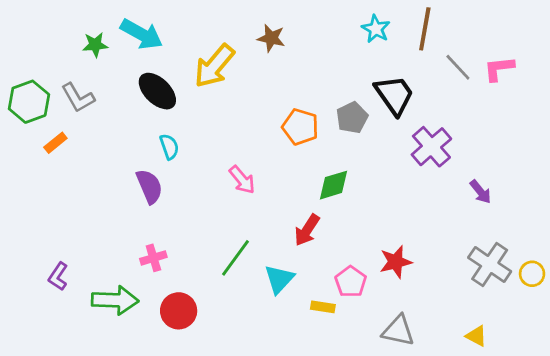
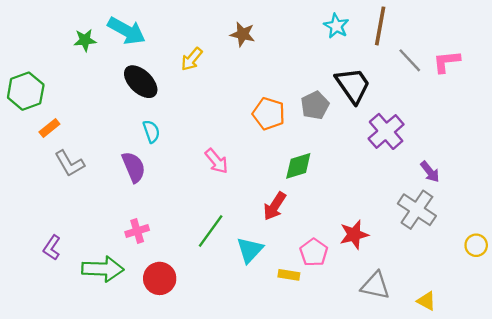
yellow arrow: (214, 66) -> (192, 59), size x0.6
gray L-shape: (78, 98) -> (70, 163), moved
gray cross: (490, 264) -> (417, 210), moved
gray triangle: (398, 331) -> (375, 286), moved

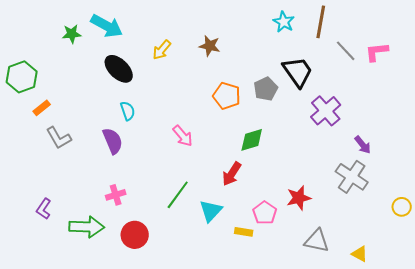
brown star: (243, 34) -> (210, 46), moved

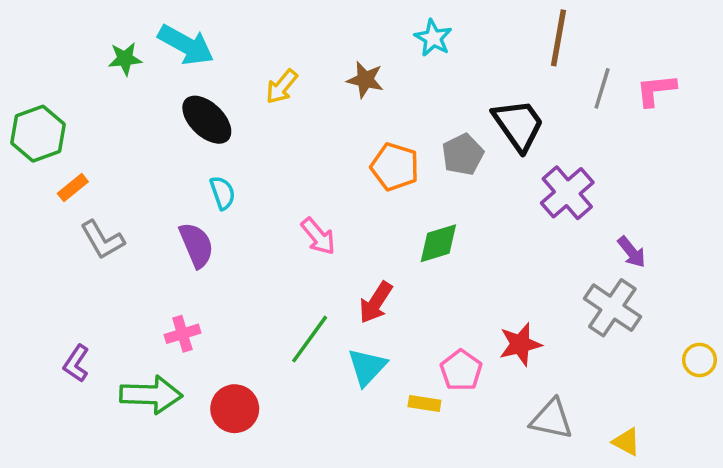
cyan star: (284, 22) -> (433, 38), moved
gray line: (346, 51) -> (602, 88), turned 60
red arrow: (232, 174) -> (376, 302), moved
pink cross: (116, 195) -> (182, 334), moved

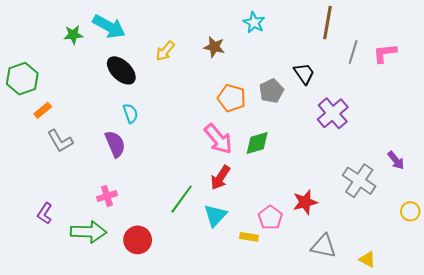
black trapezoid: (518, 125) -> (304, 74), size x0.7
pink arrow: (318, 236) -> (218, 139), moved, size x1.4
purple arrow: (632, 252) -> (396, 160), moved

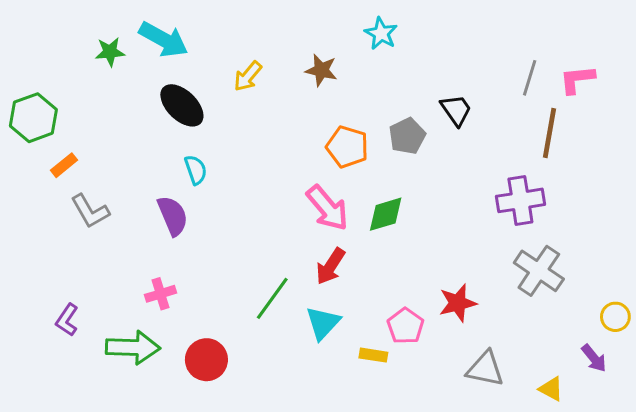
brown line: (328, 22) -> (550, 133), moved
purple cross: (333, 113) -> (520, 200), moved, turned 32
purple arrow: (396, 160) -> (594, 358), moved

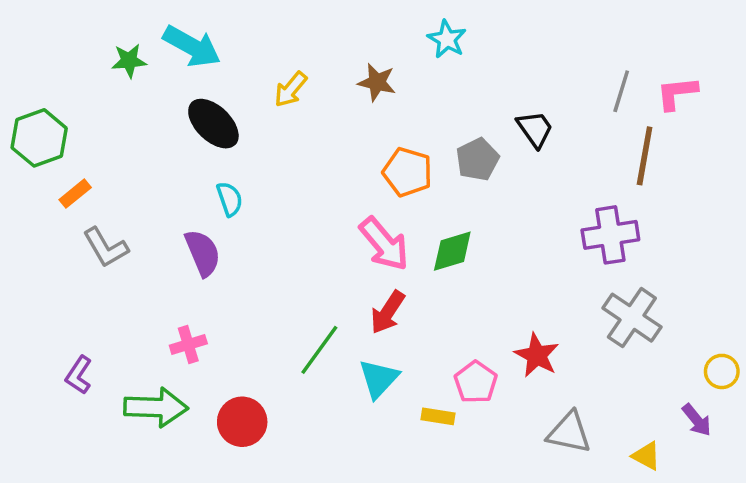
red star: (458, 303) -> (537, 355), turned -30

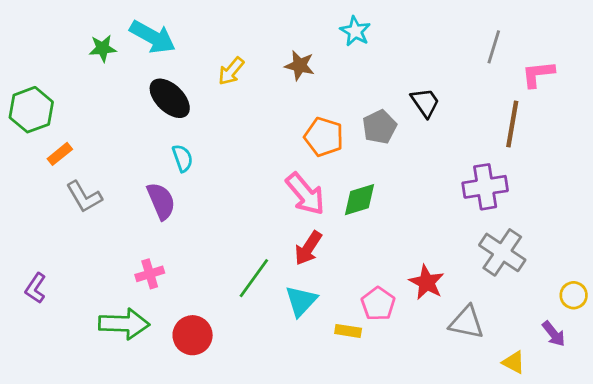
gray line: (621, 91) -> (494, 47), moved
purple L-shape: (79, 375) -> (36, 288), moved
gray triangle: (569, 433) -> (467, 322), moved

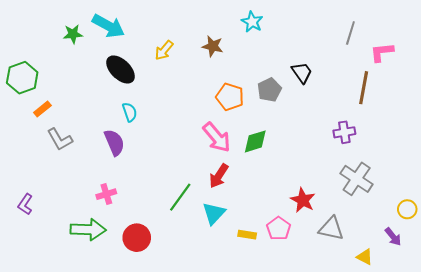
purple cross: (485, 187) -> (344, 132), size x0.7
pink pentagon: (378, 304) -> (279, 229), moved

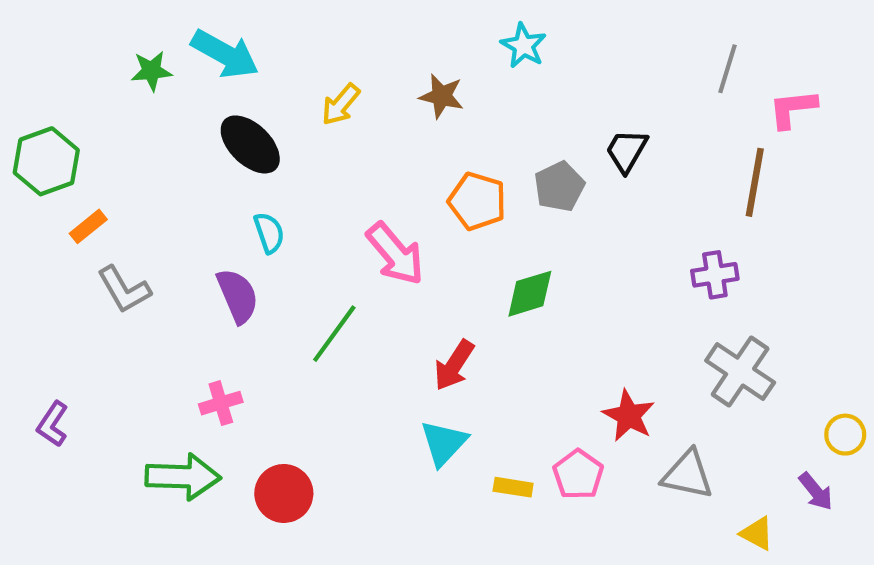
black trapezoid: (302, 73) -> (627, 151), turned -115
pink arrow: (217, 137) -> (395, 254), moved
green line: (180, 197) -> (334, 334), moved

